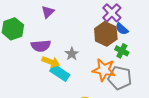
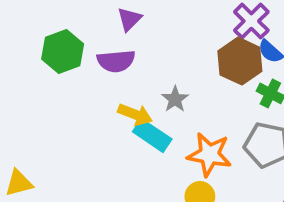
purple semicircle: (41, 46) -> (116, 61), moved
orange star: (104, 70) -> (209, 154), moved

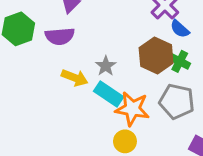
brown hexagon: (240, 61) -> (156, 55), moved
cyan rectangle: (152, 135) -> (109, 94), moved

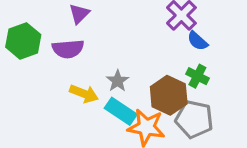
brown hexagon: (156, 55) -> (169, 95), moved

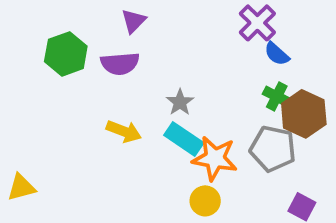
yellow arrow: (84, 94) -> (124, 131), moved
brown hexagon: (169, 95) -> (304, 114), moved

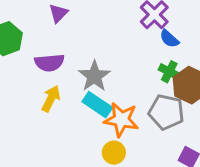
purple semicircle: (120, 64) -> (49, 63), moved
gray star: (180, 102) -> (94, 76), size x1.5
yellow arrow: (124, 131) -> (51, 99), turned -85

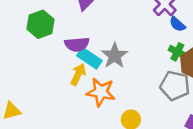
cyan rectangle: (97, 105) -> (89, 58), moved
orange star: (121, 120) -> (101, 92), moved

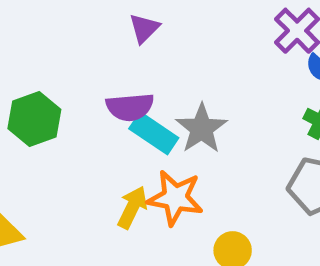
green hexagon: (40, 24) -> (34, 119), moved
yellow arrow: (78, 74) -> (132, 207), moved

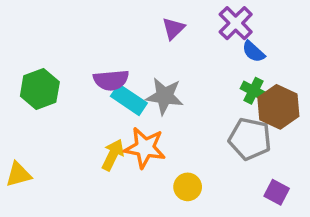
purple triangle: (144, 28) -> (173, 28), moved
gray star: (202, 129) -> (164, 96), turned -30

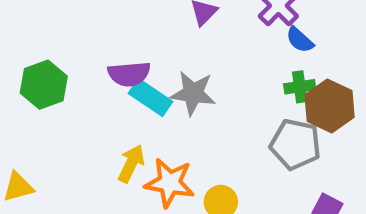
green cross: (253, 91) -> (300, 87), turned -35
orange star: (145, 148) -> (170, 183), moved

